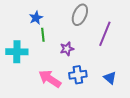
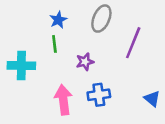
blue star: (36, 18) -> (58, 20), moved
blue triangle: (110, 78) -> (152, 99), moved
pink arrow: (50, 79) -> (63, 100), turned 50

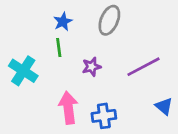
purple line: (133, 43) -> (144, 67), moved, turned 40
cyan cross: (21, 66) -> (23, 71), turned 32
blue cross: (99, 95) -> (104, 116), moved

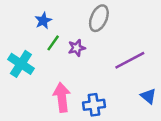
blue star: (63, 22) -> (43, 21), moved
green line: (59, 48) -> (53, 43), turned 42
purple star: (92, 67) -> (77, 48), moved

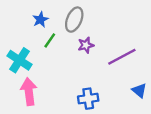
gray ellipse: (99, 18) -> (74, 20), moved
purple star: (77, 48) -> (86, 45), moved
pink arrow: (62, 97) -> (29, 92), moved

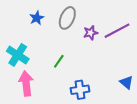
green line: (50, 40) -> (59, 61), moved
purple star: (86, 45) -> (91, 33), moved
purple line: (122, 57) -> (117, 31), moved

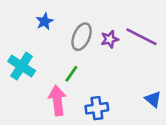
gray ellipse: (67, 18) -> (82, 37), moved
purple line: (117, 31) -> (142, 37), turned 55
pink arrow: (26, 83) -> (57, 100), moved

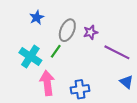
purple line: (142, 37) -> (117, 52), moved
cyan cross: (22, 66) -> (30, 57), moved
green line: (71, 74) -> (56, 51), moved

